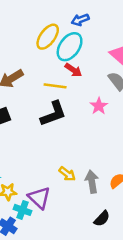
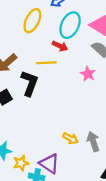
cyan ellipse: (70, 47) -> (70, 25), moved
black L-shape: (53, 114) -> (30, 83), moved, turned -40

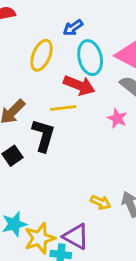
cyan ellipse: (70, 25) -> (90, 58), turned -35
red arrow: (60, 46) -> (79, 85), size x1.5
yellow star: (21, 163) -> (40, 238), size x1.5

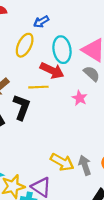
blue arrow: (73, 28) -> (41, 22), moved
yellow arrow: (101, 202) -> (62, 162), size x1.5

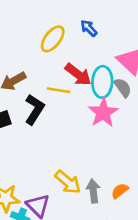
blue arrow: (41, 22) -> (89, 28), moved, turned 64
cyan ellipse: (62, 50) -> (102, 82), moved
pink star: (80, 98) -> (103, 113), size x1.6

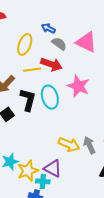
cyan ellipse: (102, 82) -> (50, 97), moved
gray semicircle: (123, 88) -> (59, 44), moved
yellow line: (59, 90) -> (32, 70), moved

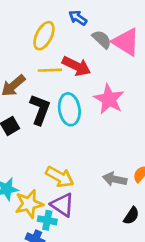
gray semicircle: (59, 44) -> (102, 39), moved
yellow arrow: (69, 145) -> (60, 177), moved
gray arrow: (89, 145) -> (115, 179), turned -60

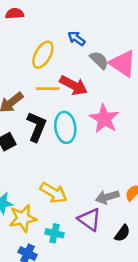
gray arrow: (115, 179) -> (107, 197), turned -30
purple triangle: (62, 205) -> (89, 220), moved
cyan cross: (47, 220) -> (54, 233), moved

